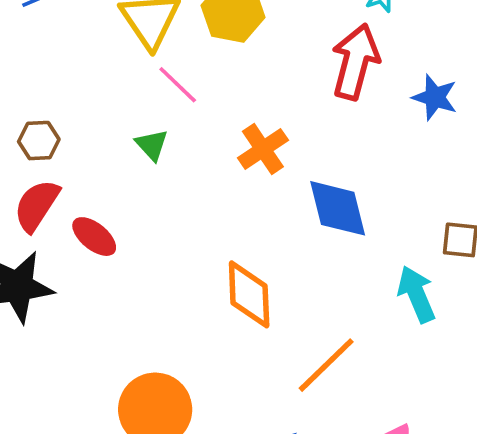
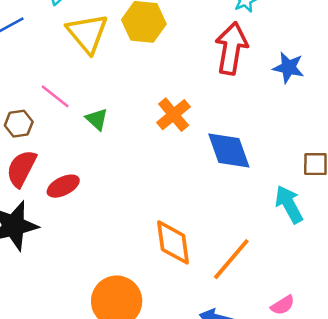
pink line: (178, 85) -> (55, 96), moved
red ellipse: (94, 237) -> (63, 186), turned -60
orange diamond: (249, 294) -> (173, 242), moved

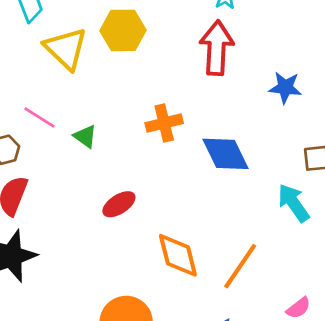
blue star: (288, 68) -> (285, 88), moved
orange cross: (174, 115) -> (164, 123), turned 32
red ellipse: (63, 186) -> (119, 204), moved

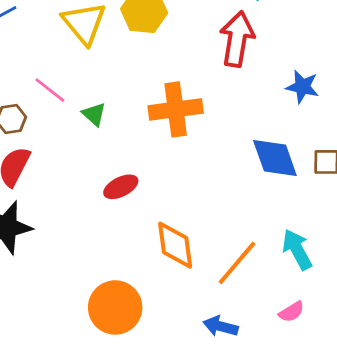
orange cross: (164, 123) -> (176, 109), size x1.4
blue diamond: (225, 154) -> (275, 158), moved
cyan arrow: (294, 203) -> (297, 249), moved

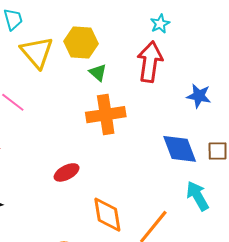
green triangle: (94, 114) -> (98, 73), moved
cyan arrow: (297, 249) -> (197, 196), moved

